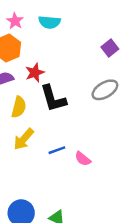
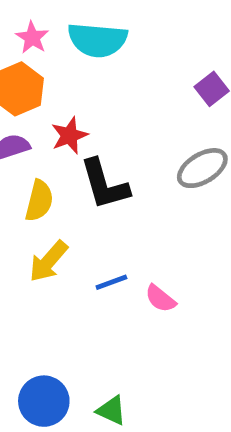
cyan semicircle: (49, 22) -> (97, 40), size x1.4

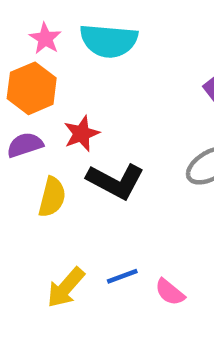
black L-shape: (104, 184) -> (115, 181), turned -46
yellow arrow: (49, 261) -> (66, 288), moved

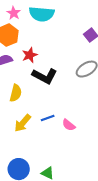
yellow semicircle: (52, 197) -> (16, 93), moved

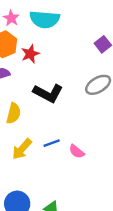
red star: (30, 55) -> (30, 54), moved

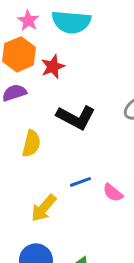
yellow arrow: (22, 149) -> (44, 208), moved

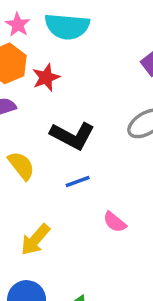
yellow semicircle: (31, 144) -> (21, 166), turned -52
blue line: (81, 182) -> (78, 181), moved

